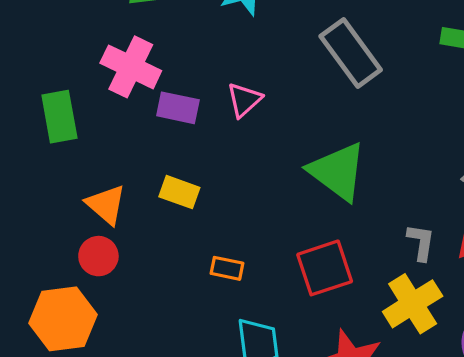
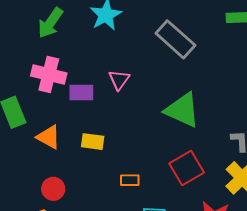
orange triangle: (106, 205) -> (49, 137), moved

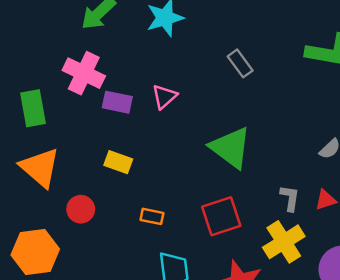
gray rectangle: (175, 39) -> (240, 63), size x0.6
orange triangle: (49, 137) -> (40, 168), moved, size x1.4
red circle: (53, 189) -> (81, 209), moved

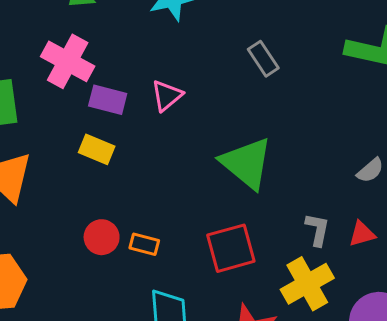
yellow rectangle: (118, 162) -> (97, 149), moved
red circle: (81, 209) -> (102, 237), moved

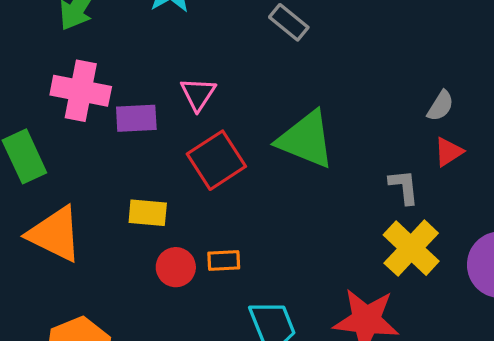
yellow rectangle: (97, 149) -> (148, 213), moved
red triangle: (362, 234) -> (449, 152), moved
red square: (231, 248) -> (216, 160), moved

